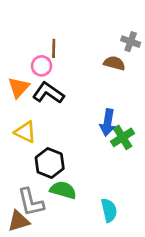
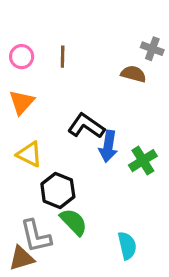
pink circle: (42, 66) -> (22, 57), moved
black L-shape: (48, 93) -> (86, 126), moved
blue arrow: (108, 123) -> (108, 146), moved
green semicircle: (63, 190) -> (74, 222), turned 30

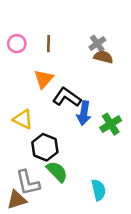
gray cross: (152, 49) -> (97, 44), moved, turned 35
orange triangle: (22, 102) -> (44, 79), moved

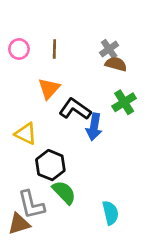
green cross: (111, 124) -> (124, 102), moved

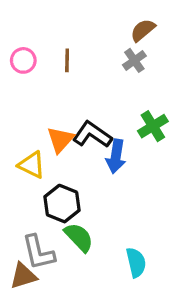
brown semicircle: (116, 64) -> (143, 30), moved, turned -55
orange triangle: (49, 89) -> (60, 140), moved

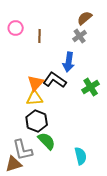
pink circle: (23, 60) -> (16, 28), moved
green cross: (153, 126) -> (91, 87), moved
blue arrow: (116, 156) -> (69, 62), moved
yellow triangle: (32, 165) -> (35, 98), moved, turned -30

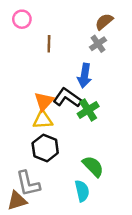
pink circle: (16, 28) -> (22, 19), moved
green cross: (91, 87) -> (88, 110), moved
green semicircle: (47, 141) -> (93, 166), moved
cyan semicircle: (81, 156) -> (82, 191), moved

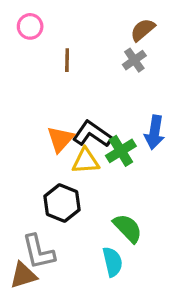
blue arrow: (84, 76) -> (154, 132), moved
yellow triangle: (43, 120) -> (86, 161), moved

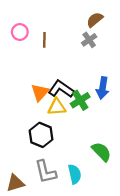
pink circle: (30, 26) -> (20, 32), moved
green semicircle: (128, 228) -> (101, 152), moved
gray L-shape: (38, 252) -> (46, 172), moved

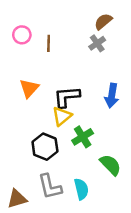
black L-shape: (61, 89) -> (67, 97), turned -40
orange triangle: (40, 92) -> (29, 88), moved
green cross: (80, 100) -> (83, 137), moved
yellow triangle: (57, 107) -> (62, 116), turned -36

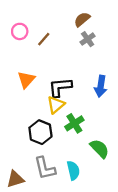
brown semicircle: (103, 21) -> (82, 19), moved
brown line: (49, 43) -> (44, 39), turned 40

